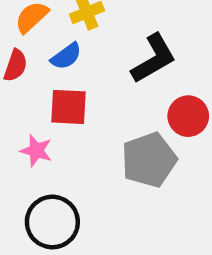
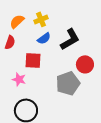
blue semicircle: (66, 56) -> (44, 38), moved

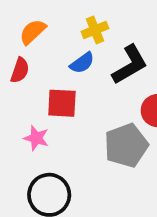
yellow cross: (41, 19) -> (95, 30), moved

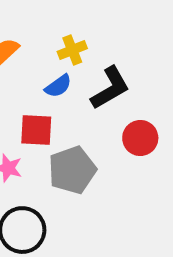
gray pentagon: (126, 145) -> (72, 170), moved

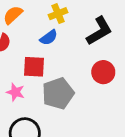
black L-shape: (110, 88) -> (99, 31), moved

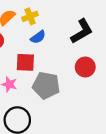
yellow cross: (58, 14) -> (30, 16), moved
gray pentagon: (58, 93) -> (46, 85), turned 30

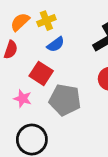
red square: (25, 62) -> (41, 73), turned 30

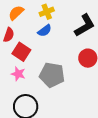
yellow cross: (46, 21) -> (47, 12), moved
red square: (41, 73) -> (21, 52), moved

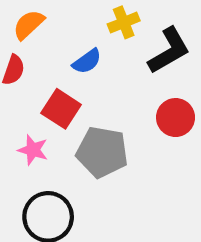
yellow cross: (47, 12) -> (124, 22), moved
red square: (21, 52) -> (61, 109), moved

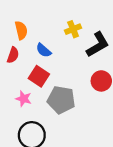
orange semicircle: (29, 25) -> (21, 30), turned 120
blue semicircle: (87, 61) -> (44, 50), moved, turned 77

